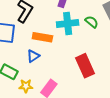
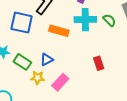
blue triangle: (33, 56) -> (47, 60), moved
red rectangle: (85, 66) -> (99, 63), size x0.6

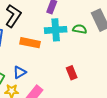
green semicircle: (109, 20) -> (80, 29), turned -32

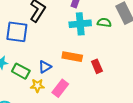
orange rectangle: (30, 43) -> (72, 57), moved

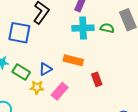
red rectangle: (97, 66) -> (97, 79), moved

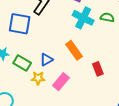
cyan cross: (83, 28) -> (83, 18), turned 30
orange rectangle: (73, 60) -> (74, 50), turned 42

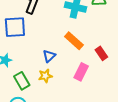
green rectangle: (22, 63) -> (22, 81), moved, turned 42
pink rectangle: (61, 82) -> (81, 72), moved

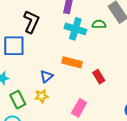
orange rectangle: (74, 41) -> (72, 62), turned -30
pink rectangle: (81, 72) -> (79, 108), moved

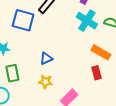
orange rectangle: (72, 62) -> (101, 52), moved
yellow star: (42, 96) -> (45, 82), moved

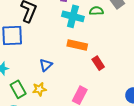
orange rectangle: (101, 52) -> (77, 45), moved
yellow star: (45, 82) -> (39, 89), moved

